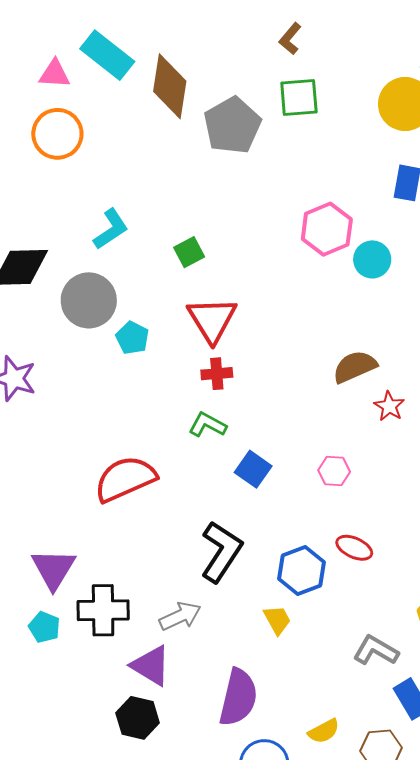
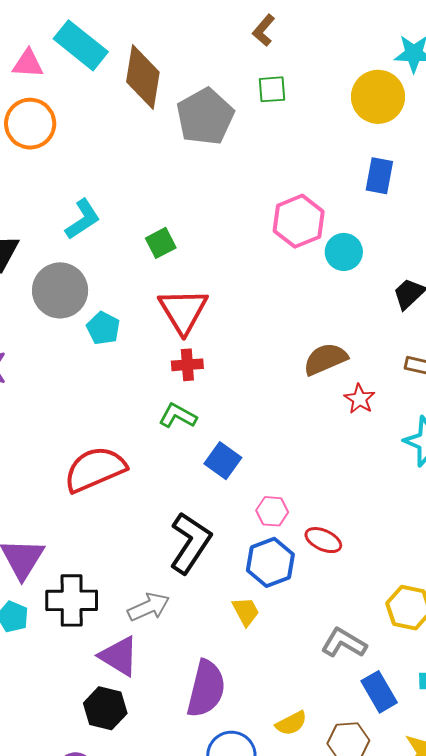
green square: (299, 97) -> (272, 89), size x0.7
pink hexagon: (334, 471) -> (272, 511), moved

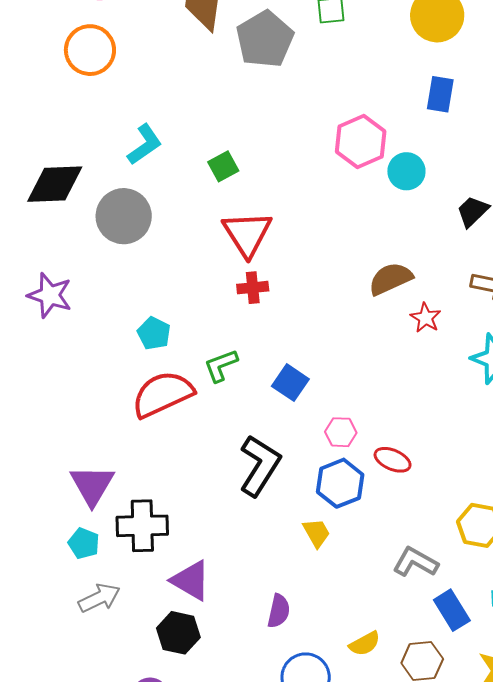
cyan pentagon: (103, 328) -> (154, 333), moved
green L-shape: (178, 416) -> (221, 366), moved, turned -48
gray arrow: (149, 607) -> (99, 598), moved
purple semicircle: (206, 689) -> (279, 611), size x0.6

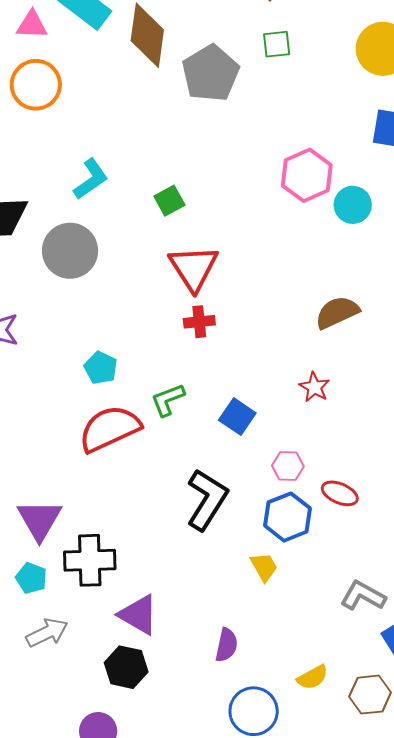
red star: (426, 318) -> (314, 387), moved

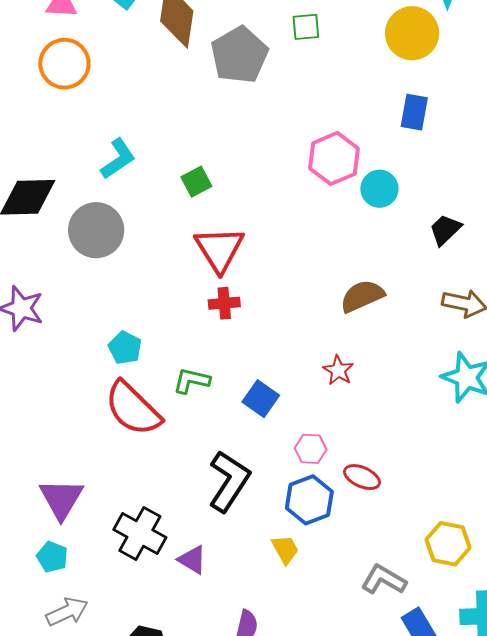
green L-shape: (168, 400) -> (191, 381), turned 33
red semicircle: (110, 429) -> (133, 409), turned -112
black cross: (90, 560) -> (140, 534), moved, turned 30
purple triangle: (138, 615) -> (192, 560), moved, size x0.7

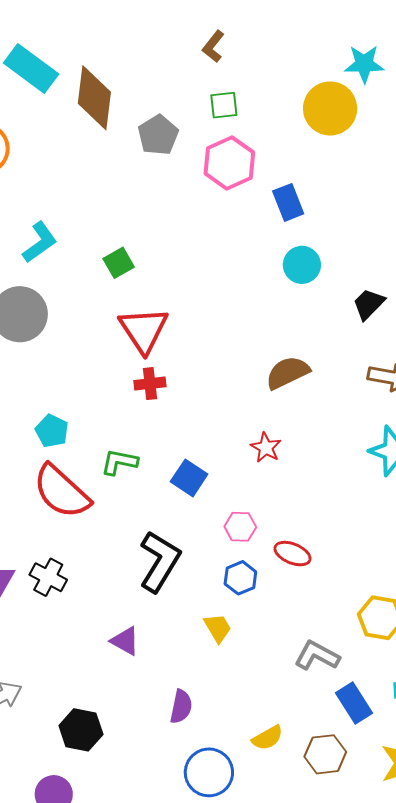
gray pentagon: (239, 55) -> (158, 135), size x0.7
blue rectangle: (414, 112) -> (288, 202), moved, turned -30
pink hexagon: (334, 158) -> (229, 163), moved
blue hexagon: (309, 500) -> (240, 578), size x0.7
black cross: (140, 534) -> (48, 577), moved, size x0.7

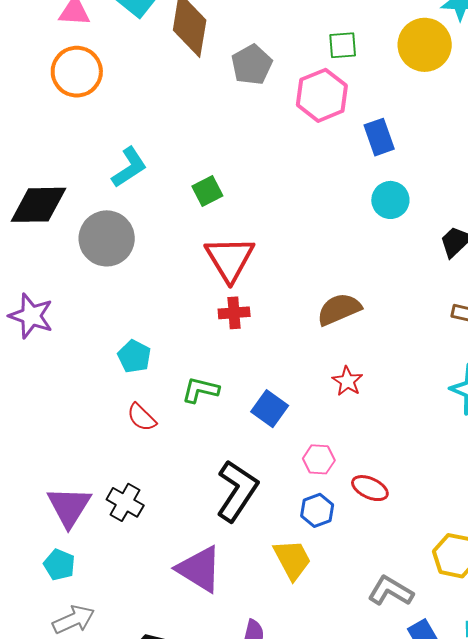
green square: (224, 105) -> (343, 45), moved
brown semicircle: (288, 373) -> (339, 309), moved
red semicircle: (62, 492) -> (142, 417), size x0.5
yellow trapezoid: (218, 628) -> (292, 560), size x1.4
purple triangle: (125, 641) -> (199, 569), size x1.6

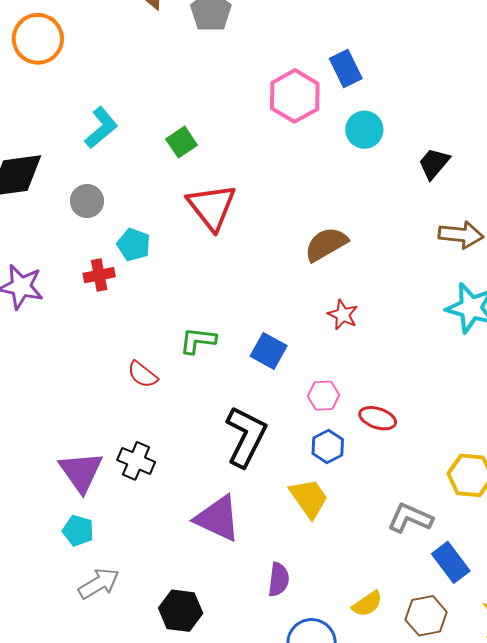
pink hexagon: (322, 95) -> (295, 96), moved
gray circle: (107, 238) -> (87, 201), size x0.6
red cross: (234, 313) -> (99, 275), moved
cyan pentagon: (134, 356) -> (134, 245), moved

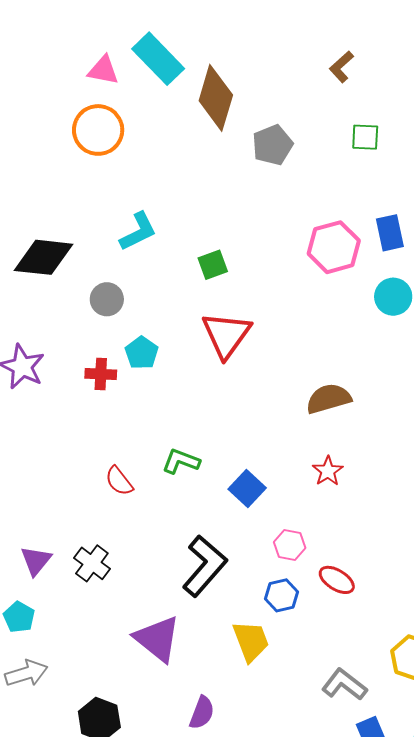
purple triangle: (81, 472) -> (36, 561), size x0.7

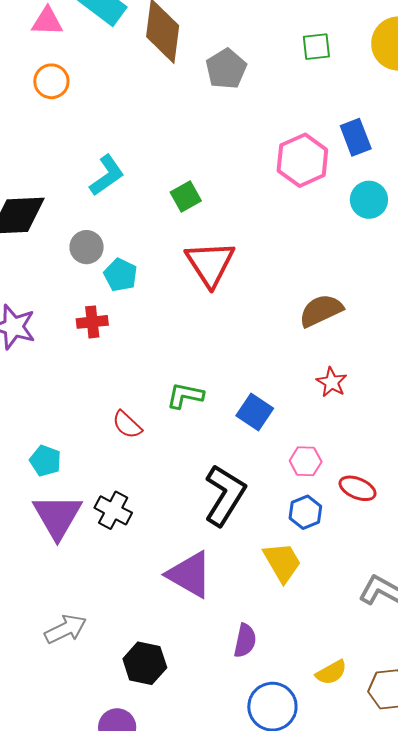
orange circle: (98, 130) -> (51, 81), size x0.7
cyan pentagon: (142, 353) -> (121, 275), moved
purple triangle: (36, 561) -> (57, 516), size x1.6
cyan pentagon: (19, 617) -> (45, 461), moved

